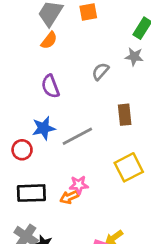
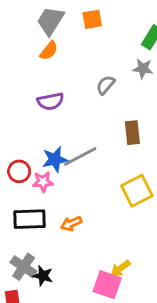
purple semicircle: (50, 86) -> (50, 101), turned -80
blue star: (44, 128) -> (55, 159), moved
pink star: (79, 185) -> (43, 182), moved

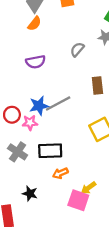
black rectangle: (30, 219) -> (50, 151), moved
orange arrow: (71, 224) -> (60, 173), moved
gray cross: (24, 267) -> (18, 152), moved

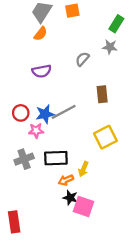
red circle: (12, 115) -> (21, 113), moved
gray cross: (18, 152) -> (24, 159), turned 36
yellow arrow: (88, 188) -> (83, 169), moved, turned -32
black star: (30, 194) -> (70, 198), moved

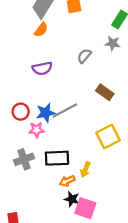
brown rectangle: (102, 94) -> (105, 92), turned -49

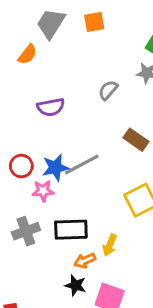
orange semicircle: (41, 30) -> (28, 54), moved
black star: (72, 199) -> (76, 285), moved

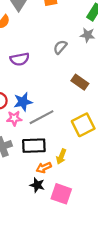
gray line: (82, 164) -> (42, 117), moved

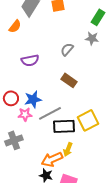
brown rectangle: (80, 82) -> (69, 80), moved
black rectangle: (34, 146) -> (64, 126), moved
orange arrow: (44, 168) -> (52, 159), size x1.5

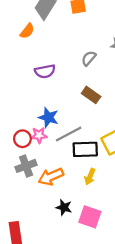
red circle: (11, 98) -> (22, 139), moved
blue star: (33, 99) -> (49, 117), turned 30
orange arrow: (52, 159) -> (51, 177), moved

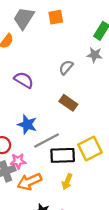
purple semicircle: (45, 71) -> (24, 80), turned -138
pink star: (39, 135) -> (18, 161), moved

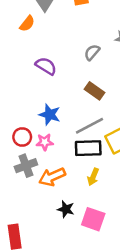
gray line: (47, 141) -> (89, 126), moved
pink star: (18, 161) -> (45, 142), moved

